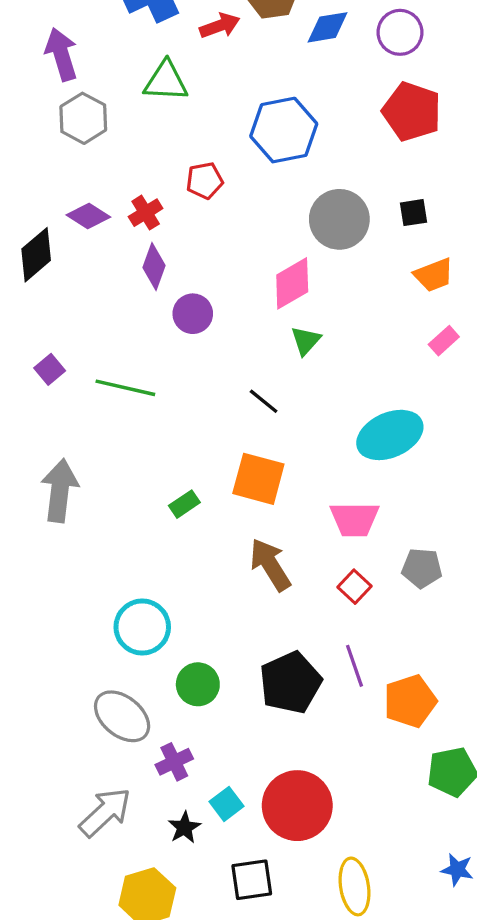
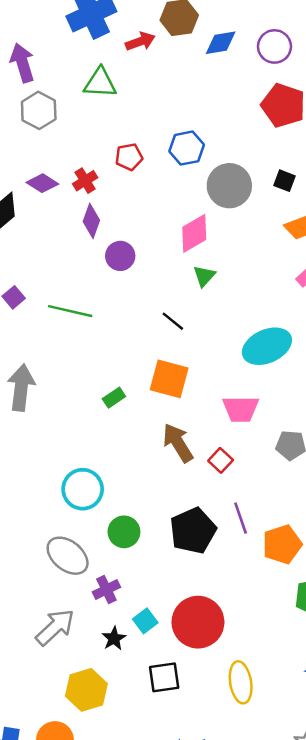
blue hexagon: (284, 130) -> (187, 148), moved, size x0.7
black square: (413, 213) -> (285, 181), turned 30
red square: (355, 587) -> (221, 460), moved

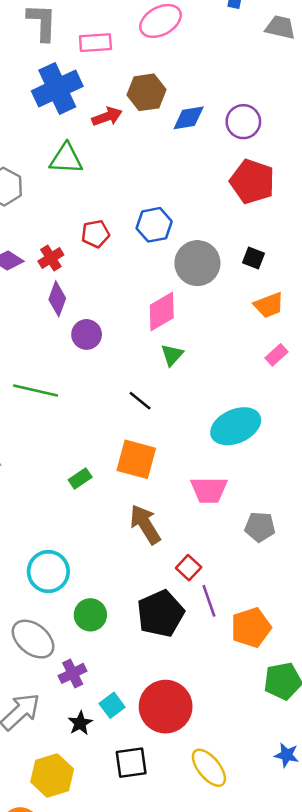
red square: (221, 460) -> (189, 568), moved
yellow ellipse: (241, 682) -> (209, 768), turned -30

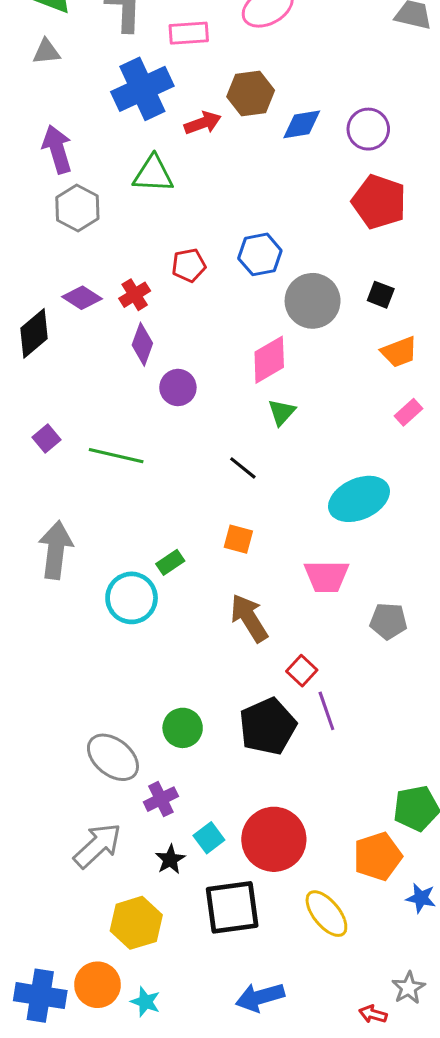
orange square: (136, 459) -> (238, 539), size x0.6
cyan circle: (48, 572) -> (132, 598), moved
orange pentagon: (251, 628) -> (378, 856), moved
black square: (131, 763) -> (232, 907), size x1.4

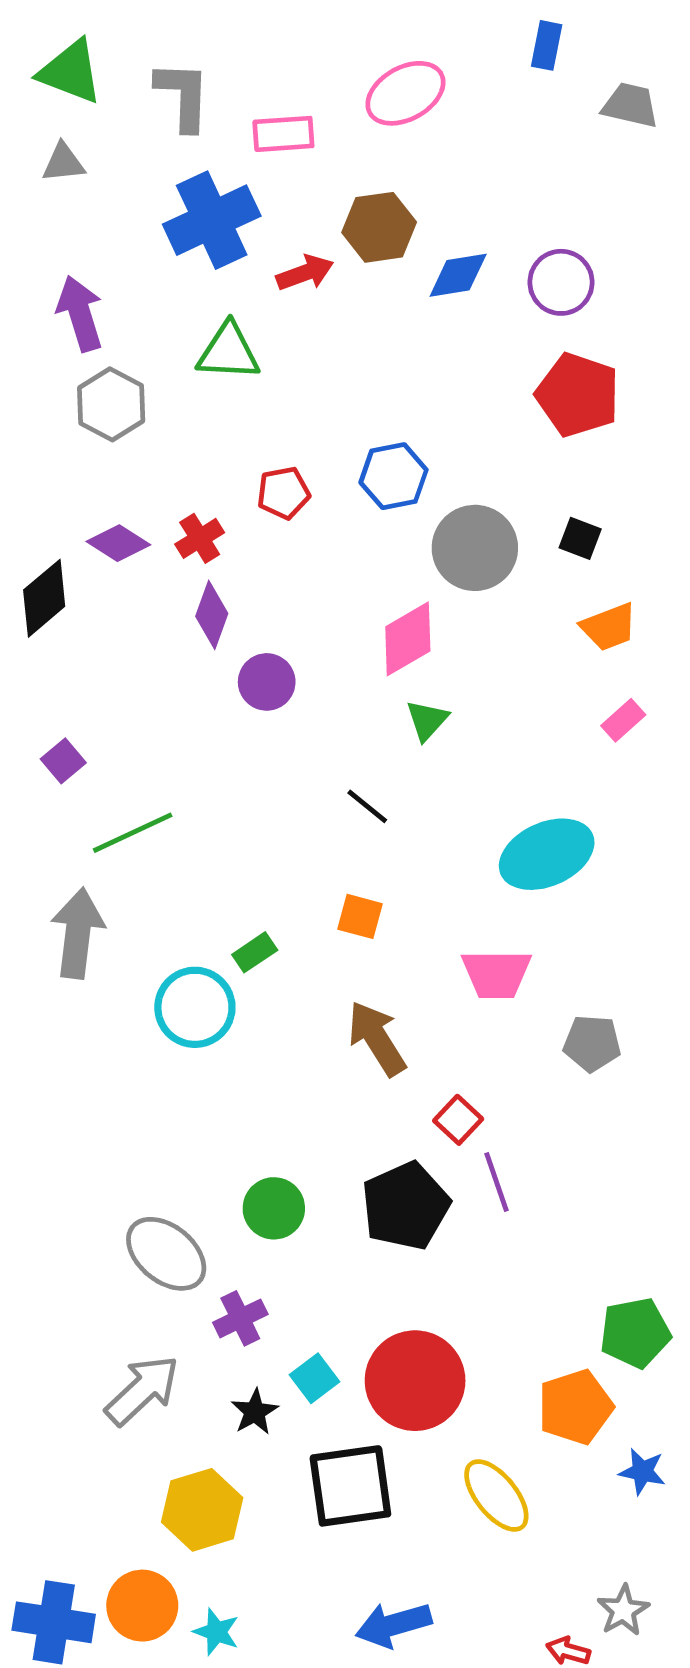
green line: (116, 456) -> (133, 833), moved, turned -38

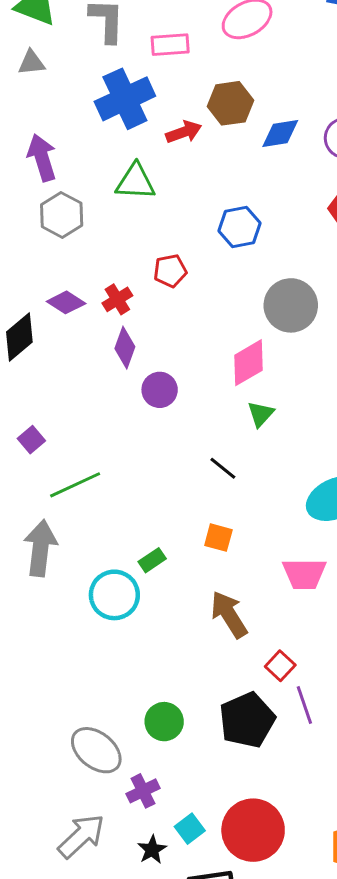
blue hexagon: (394, 476) -> (240, 227), moved

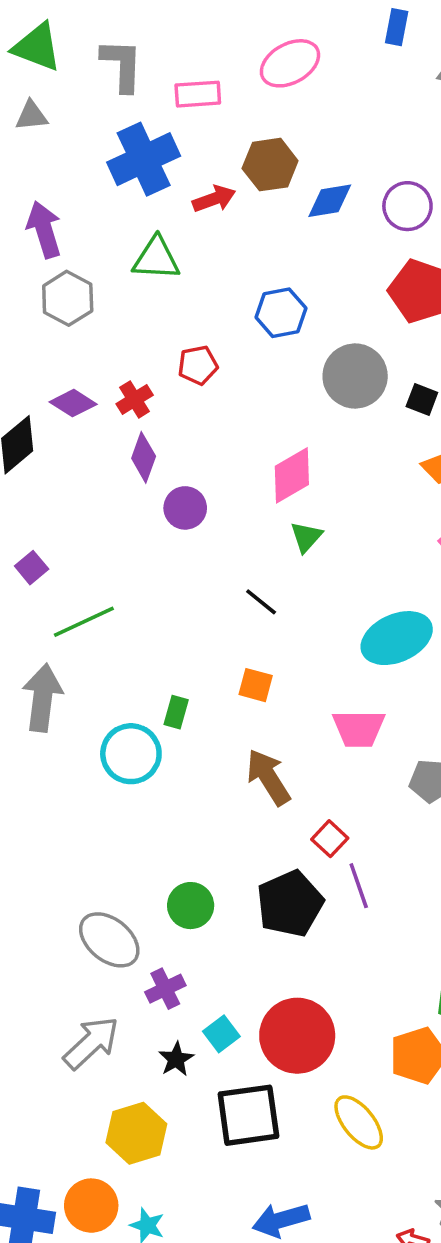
gray circle: (291, 305) -> (355, 376), moved
green rectangle: (152, 560) -> (176, 712), turned -40

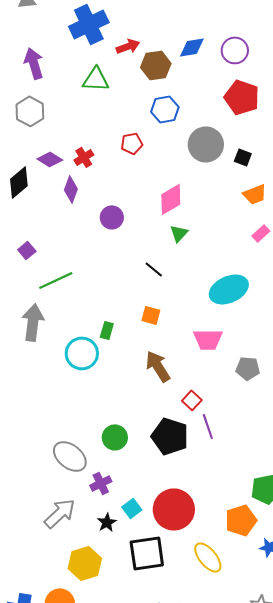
brown hexagon: (270, 165) -> (156, 65), moved
gray hexagon: (68, 298) -> (30, 111), moved
red pentagon: (198, 365) -> (132, 143), moved
purple diamond: (144, 457) -> (71, 189), moved
black pentagon: (290, 904) -> (170, 436), turned -30

